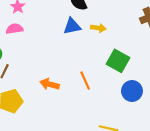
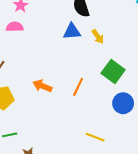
yellow arrow: (98, 28) -> (98, 37), turned 40
orange line: (85, 81) -> (78, 87), turned 42

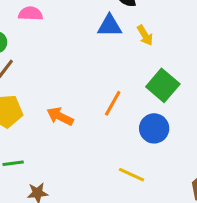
orange arrow: (42, 86) -> (60, 116), moved
blue circle: (123, 103) -> (154, 128), moved

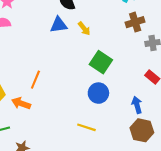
orange line: (113, 103) -> (35, 80), moved
orange arrow: (60, 116) -> (21, 103), moved

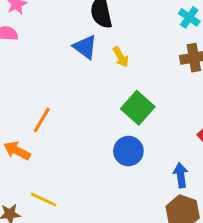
blue triangle: (59, 25) -> (85, 47), turned 36
yellow line: (86, 127) -> (44, 200), moved

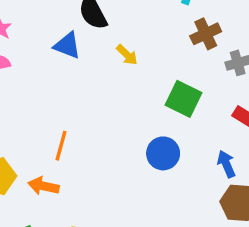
blue triangle: (85, 47) -> (67, 45), moved
green square: (138, 108) -> (184, 99), moved

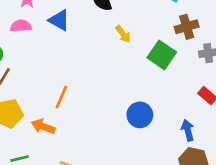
blue triangle: (67, 45) -> (59, 20), moved
green square: (184, 99) -> (162, 55), moved

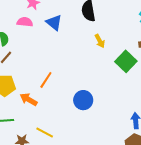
blue circle: (140, 115) -> (83, 100), moved

